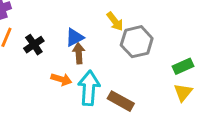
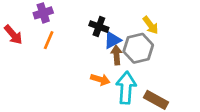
gray hexagon: (137, 42) -> (138, 48), moved
black cross: (34, 45) -> (99, 27), moved, turned -36

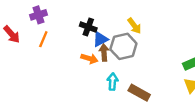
orange arrow: (100, 80) -> (89, 59), moved
cyan arrow: (126, 88) -> (113, 82), size x0.6

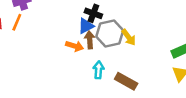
yellow arrow: (134, 26) -> (129, 37), moved
black cross: (88, 27) -> (93, 13), moved
orange line: (43, 39) -> (17, 22), moved

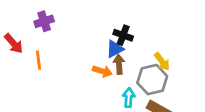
orange line: (17, 22) -> (39, 60), moved, turned -30
gray hexagon: (110, 33) -> (152, 80), moved

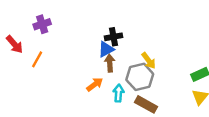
black cross: (123, 35) -> (114, 37), turned -30
orange line: (39, 60) -> (37, 59), turned 36
orange arrow: (102, 71) -> (95, 84), moved, turned -54

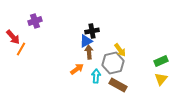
orange line: (37, 59) -> (21, 49), moved

